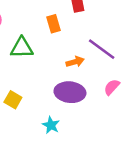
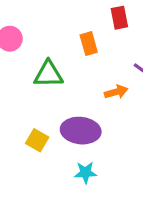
purple ellipse: (70, 92) -> (81, 131), moved
cyan star: (51, 125) -> (85, 172), turned -30

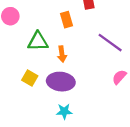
orange arrow: (116, 92) -> (62, 54), moved, turned 98
yellow square: (37, 140) -> (30, 78), moved

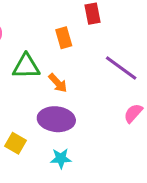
orange arrow: (62, 54) -> (58, 83), turned -35
yellow square: (30, 78) -> (16, 143), moved

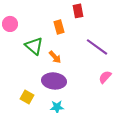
green triangle: (26, 66) -> (34, 46), turned 42

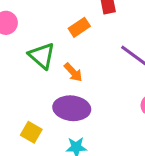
orange rectangle: (59, 27) -> (79, 27), turned 72

